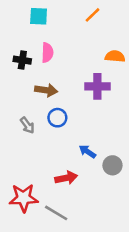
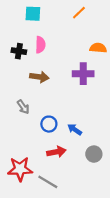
blue circle: (57, 118) -> (49, 124), moved
gray circle: (112, 165) -> (94, 154), moved

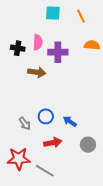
orange line: (79, 13) -> (81, 16), moved, turned -72
cyan square: (33, 14) -> (53, 13), moved
purple cross: (83, 74) -> (58, 52), moved
gray arrow: (23, 107) -> (25, 123), moved

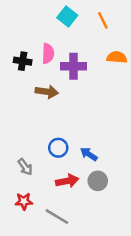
cyan square: (53, 13) -> (67, 17), turned 35
gray arrow: (25, 123) -> (25, 167), moved
gray circle: (88, 145) -> (98, 181), moved
red star: (19, 159) -> (24, 201), size x0.6

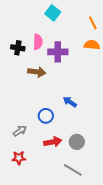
orange line: (103, 20) -> (93, 23), moved
blue arrow: (89, 154) -> (70, 102), moved
gray arrow: (25, 167) -> (20, 131), turned -88
gray line: (57, 217) -> (73, 170), moved

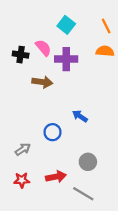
cyan square: (53, 13) -> (66, 25), moved
pink semicircle: (38, 42) -> (43, 48), turned -42
red arrow: (53, 142) -> (56, 177), moved

